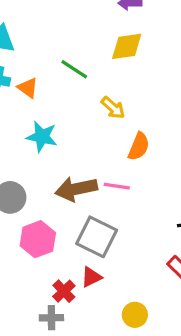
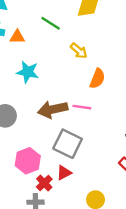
orange triangle: (28, 88) -> (17, 37), turned -35
pink hexagon: (38, 239) -> (28, 161), moved

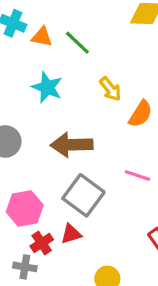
green line: (51, 23) -> (77, 43), moved
yellow arrow: (79, 51) -> (110, 89), moved
pink line: (82, 107) -> (137, 176), moved

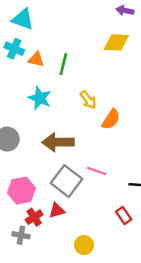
green line: (77, 43) -> (63, 64), turned 60
pink line: (137, 176) -> (97, 171), moved

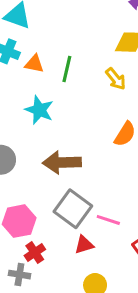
yellow arrow: (88, 100) -> (116, 79), moved
pink line: (97, 171) -> (108, 220), moved
red triangle: (57, 210) -> (84, 245), moved

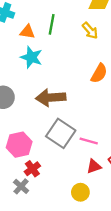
orange triangle: (34, 64) -> (27, 32), moved
red triangle: (84, 245) -> (94, 166), moved
gray cross: (19, 275) -> (21, 186), turned 35

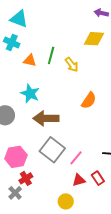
yellow arrow: (90, 31) -> (72, 65), moved
cyan star: (31, 57) -> (30, 94), moved
pink line: (89, 141) -> (76, 158), turned -70

